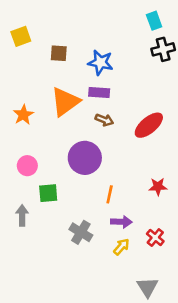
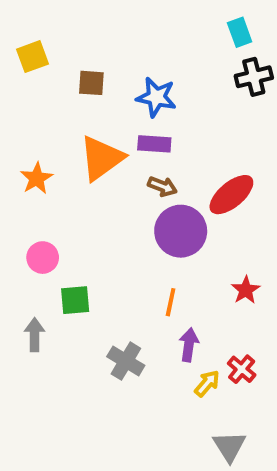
purple circle: (85, 158) -> (181, 231), moved
red star: (158, 187) -> (246, 290), turned -30
purple arrow: (121, 222) -> (189, 345), turned -84
yellow arrow: (121, 247) -> (207, 383), moved

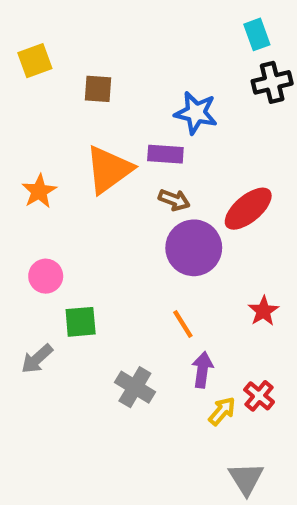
blue star: (156, 97) -> (196, 113), moved
orange line: (171, 302) -> (183, 324), turned -44
gray arrow: (35, 335) -> (37, 359), turned -132

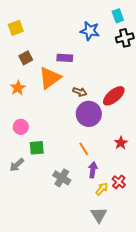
brown square: (98, 89) -> (26, 58), moved, turned -32
blue star: (196, 113) -> (90, 31), moved
purple rectangle: (165, 154) -> (65, 58), moved
gray triangle: (246, 479) -> (99, 215), moved

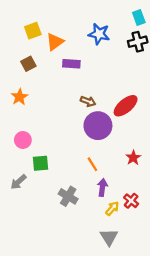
cyan rectangle: (118, 16) -> (139, 17), moved
yellow square: (16, 28) -> (33, 31), moved
orange triangle: (50, 78) -> (55, 42), moved, size x0.7

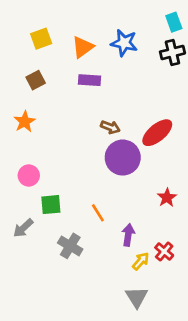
orange triangle: (55, 42) -> (83, 47), moved
orange line: (92, 164) -> (98, 213), moved
gray cross: (68, 196) -> (70, 246), moved

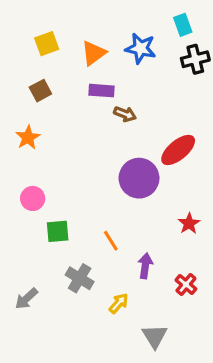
cyan rectangle: (174, 22) -> (183, 25), moved
brown arrow: (110, 127) -> (125, 114), moved
gray arrow: (23, 228) -> (26, 299), moved
yellow arrow: (141, 261) -> (119, 303), moved

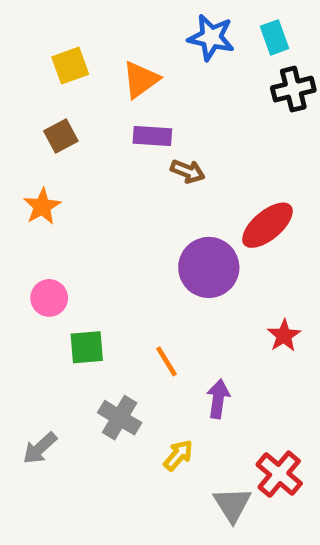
blue star: (141, 48) -> (211, 37), moved
red cross: (186, 285) -> (279, 474), moved, size x1.4

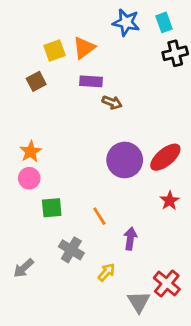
yellow square: (70, 66) -> (54, 50), moved
orange star: (42, 206) -> (31, 152), moved
red ellipse: (267, 225) -> (165, 157), moved

